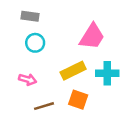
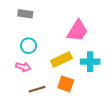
cyan circle: (35, 43) -> (29, 46), moved

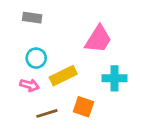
yellow rectangle: (61, 59) -> (63, 76), moved

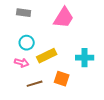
pink trapezoid: (98, 39) -> (64, 18), moved

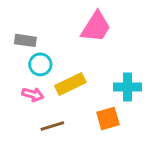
gray rectangle: (24, 13) -> (25, 40), moved
orange square: (62, 79) -> (108, 119), moved, turned -35

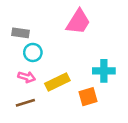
yellow rectangle: (70, 84) -> (57, 82), moved
brown line: (52, 126) -> (25, 103), moved

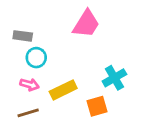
cyan cross: (104, 71) -> (114, 78), turned -30

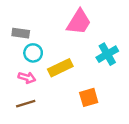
cyan cross: (114, 78) -> (107, 54), moved
yellow rectangle: (63, 90) -> (60, 68), moved

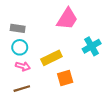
cyan circle: (33, 53) -> (20, 47), moved
orange square: (89, 97) -> (65, 78), moved

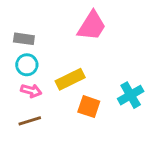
cyan cross: (92, 46) -> (131, 95), moved
orange square: (65, 78) -> (89, 107), turned 35

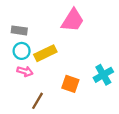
yellow rectangle: (70, 79) -> (45, 53), moved
brown line: (30, 121) -> (37, 101), moved, turned -42

